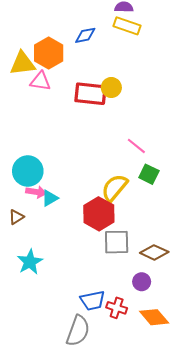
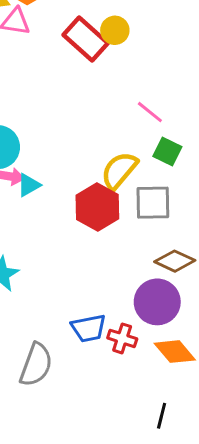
red rectangle: (90, 94) -> (86, 39), turned 36
gray square: (117, 242) -> (153, 203), moved
purple circle: (142, 282) -> (157, 302), size x1.8
gray semicircle: (78, 331) -> (36, 365), moved

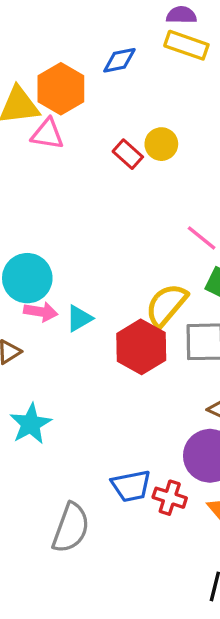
red rectangle: (86, 39) -> (128, 154), size x0.6
cyan triangle: (29, 185) -> (79, 318), moved

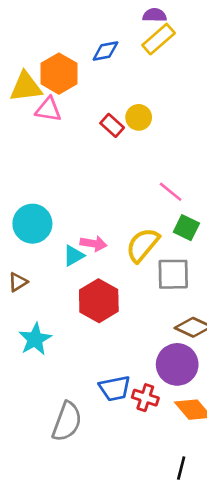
yellow rectangle: (186, 45) -> (159, 39), turned -60
pink arrow: (41, 312) -> (93, 244), moved
red hexagon: (141, 347) -> (99, 301), moved

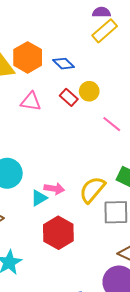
blue diamond: (105, 51) -> (64, 64), moved, turned 55
pink triangle: (48, 109) -> (31, 102), moved
pink line: (171, 192) -> (112, 124), moved

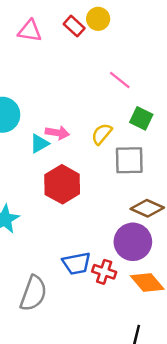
pink line: (112, 124) -> (120, 80), moved
yellow semicircle: (92, 190) -> (102, 134), size x0.7

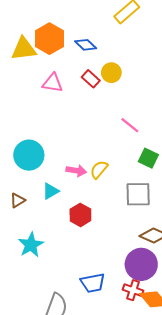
yellow semicircle: (102, 134) -> (99, 170), moved
cyan triangle: (39, 144) -> (51, 191), moved
red hexagon: (62, 184) -> (80, 215), size x0.7
red cross: (104, 272) -> (133, 290), moved

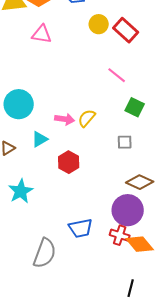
red rectangle: (91, 79) -> (126, 30), moved, size x1.4
gray square: (138, 194) -> (125, 142), size x0.6

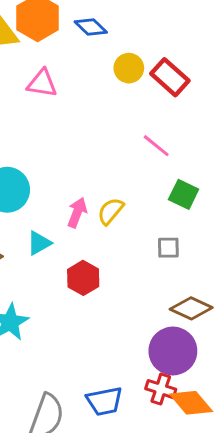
pink arrow: (65, 119) -> (77, 213), turned -78
blue trapezoid: (81, 228) -> (104, 401), moved

